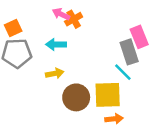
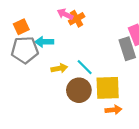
cyan arrow: (56, 44) -> (44, 42), moved
cyan line: (123, 72) -> (85, 67), moved

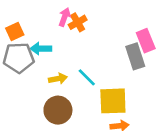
pink arrow: (65, 14) -> (64, 17), turned 84
brown circle: (79, 90) -> (58, 110), moved

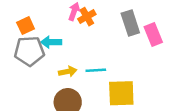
gray rectangle: (135, 56) -> (130, 23), moved
cyan line: (87, 77) -> (96, 70), turned -48

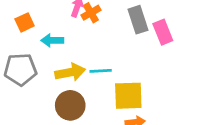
gray pentagon: (29, 51) -> (20, 69), moved
yellow arrow: (68, 72) -> (70, 72), size x1.5

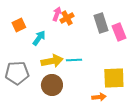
cyan arrow: (52, 40) -> (39, 38), turned 126
gray pentagon: (20, 69) -> (17, 73), moved
yellow square: (128, 96) -> (114, 78), moved

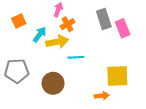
orange cross: (67, 18) -> (68, 24), moved
yellow arrow: (52, 61) -> (57, 42), moved

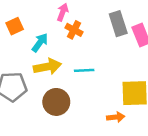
orange cross: (68, 24) -> (74, 30), turned -32
yellow arrow: (57, 42) -> (47, 67), moved

